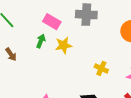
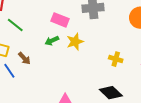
green arrow: (41, 41) -> (52, 41), turned -128

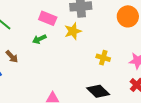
yellow star: (75, 42) -> (73, 31), moved

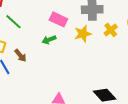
yellow cross: (103, 58) -> (111, 30), moved, turned 32

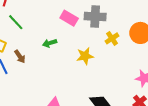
pink rectangle: (58, 19) -> (69, 18), moved
yellow star: (83, 34) -> (85, 56), moved

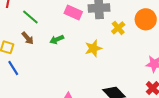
green line: (16, 22) -> (30, 17), moved
brown arrow: (20, 56) -> (28, 38), moved

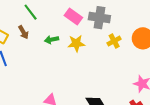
yellow star: (93, 48) -> (76, 43), moved

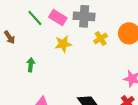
green line: (31, 12) -> (35, 18), moved
green arrow: (52, 40) -> (31, 65), moved, turned 112

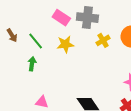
green line: (35, 18) -> (36, 41), moved

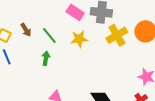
yellow cross: (103, 40) -> (117, 35), size x1.5

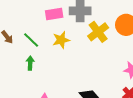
pink rectangle: (75, 12) -> (54, 14), turned -36

